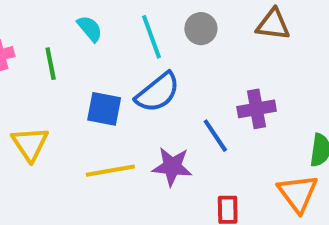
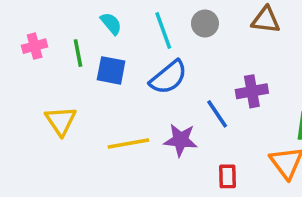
blue square: (104, 109) -> (111, 70), moved

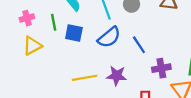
purple cross: (252, 91) -> (161, 68), moved
blue line: (217, 114) -> (139, 45), moved
yellow triangle: (61, 121) -> (32, 46), moved, turned 36

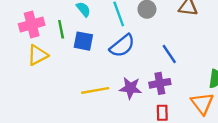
pink cross: (27, 18) -> (32, 25), size x1.5
blue line: (139, 45) -> (169, 54), moved
purple cross: (161, 68) -> (160, 83), moved

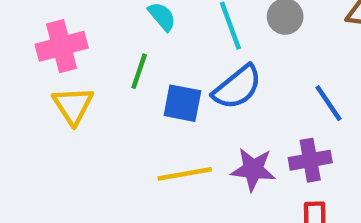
green line: (61, 29) -> (139, 71), moved, turned 30
blue square: (83, 41) -> (182, 103), moved
yellow triangle: (38, 55) -> (73, 105), turned -35

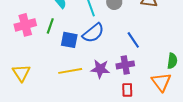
pink cross: (62, 46) -> (25, 25), moved
yellow triangle: (73, 105) -> (21, 73), moved

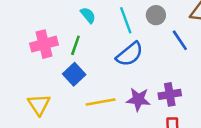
blue square: (69, 40) -> (74, 74), moved, turned 36
blue line: (133, 40) -> (180, 40), moved

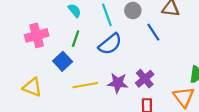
green line: (75, 45) -> (76, 39), moved
purple cross: (170, 94) -> (145, 79), turned -30
yellow triangle: (39, 104) -> (32, 87), turned -36

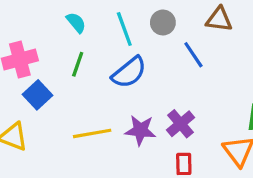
blue square: (63, 61) -> (37, 95), moved

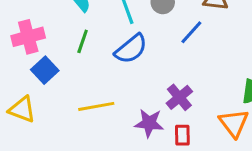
blue line: (193, 55) -> (191, 32), turned 76
purple star: (140, 130) -> (149, 123), moved

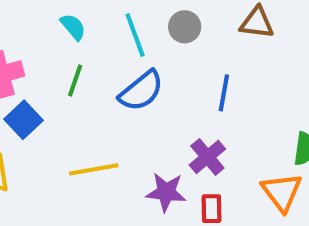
blue line: (191, 32) -> (224, 93), moved, turned -32

